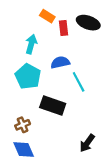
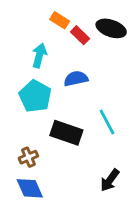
red rectangle: (63, 28) -> (80, 35), turned -40
cyan line: (79, 82) -> (107, 122), moved

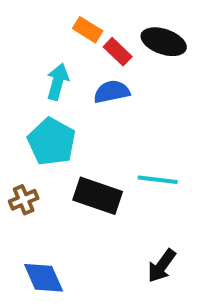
blue semicircle: (76, 79) -> (112, 92), moved
cyan line: (107, 122) -> (158, 180), turned -55
brown cross: (28, 157) -> (24, 200), moved

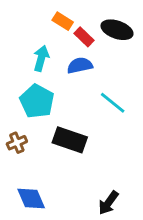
cyan line: (158, 180) -> (113, 103), moved, turned 32
black arrow: (162, 266) -> (108, 203), moved

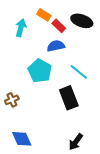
cyan arrow: (41, 58) -> (21, 28), moved
cyan pentagon: (37, 101) -> (40, 71), moved
black rectangle: (70, 140) -> (69, 98), moved, turned 50

